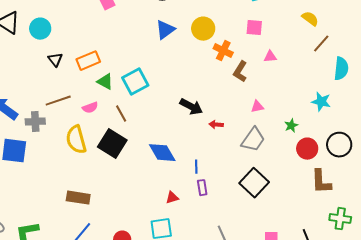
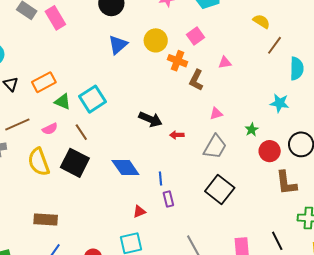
pink square: (254, 28) -> (195, 36), moved, turned -36

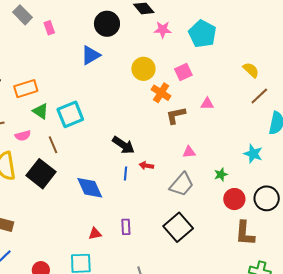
pink rectangle: (55, 18) -> (49, 28), size x0.6
blue triangle: (118, 45) -> (91, 55), moved
brown L-shape: (196, 80) -> (176, 115), turned 40
blue line: (161, 179) -> (125, 173), moved

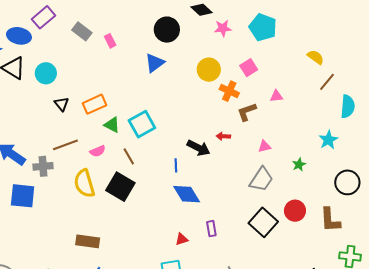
cyan star: (253, 154) -> (328, 140), turned 30
red arrow: (146, 166) -> (223, 136), moved
blue line: (125, 173) -> (176, 165), moved
blue diamond: (90, 188) -> (187, 194), moved
red circle: (234, 199) -> (295, 211), moved

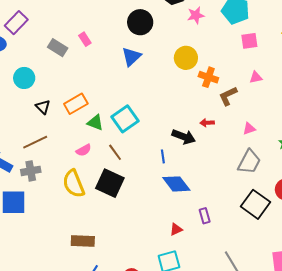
gray rectangle: (82, 31) -> (58, 48), moved
pink square: (249, 68) -> (249, 41), moved, turned 30
brown line: (65, 145) -> (35, 142), moved

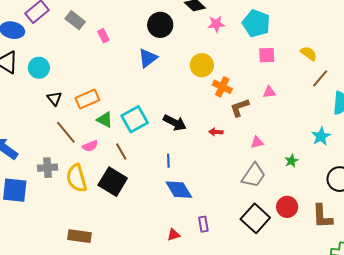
gray rectangle: (58, 48) -> (75, 20), moved
black arrow: (184, 137) -> (175, 123), moved
brown line: (35, 142) -> (66, 132), moved, turned 70
gray cross: (31, 171) -> (47, 168), moved

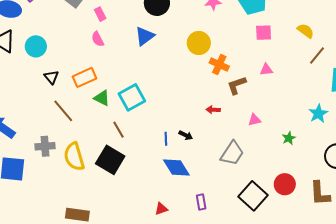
black arrow: (175, 123) -> (186, 135), moved, size x0.6
pink semicircle: (90, 146) -> (98, 39), moved, turned 84
gray trapezoid: (254, 175) -> (232, 153), moved
red triangle: (174, 235) -> (161, 209), moved

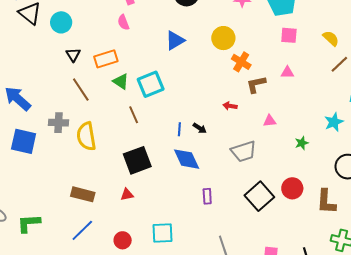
blue triangle: (145, 36) -> (175, 40), moved
gray trapezoid: (232, 153) -> (244, 151), turned 32
black square: (110, 160) -> (137, 160), moved, turned 32
red triangle: (161, 209) -> (127, 195), moved

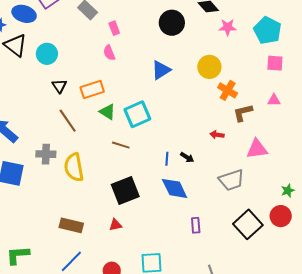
brown line: (134, 115) -> (121, 145), turned -48
pink triangle: (270, 121) -> (257, 149), size x1.6
green star: (302, 143) -> (288, 191), moved

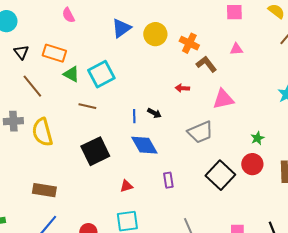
yellow circle: (209, 67) -> (155, 34), moved
orange rectangle: (92, 90) -> (54, 53), turned 40
brown L-shape: (243, 113) -> (206, 64), turned 70
red triangle: (115, 225) -> (126, 186), moved

